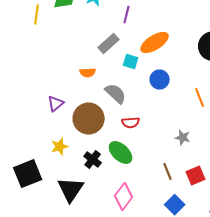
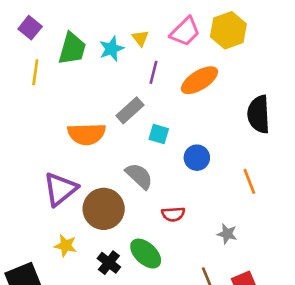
orange ellipse: (155, 43) -> (199, 80), moved
orange semicircle: (88, 73) -> (87, 134), moved, size x1.8
purple triangle: (56, 104) -> (60, 189), size x1.6
red semicircle: (131, 123) -> (173, 214), moved
yellow star: (60, 147) -> (66, 246), turned 30

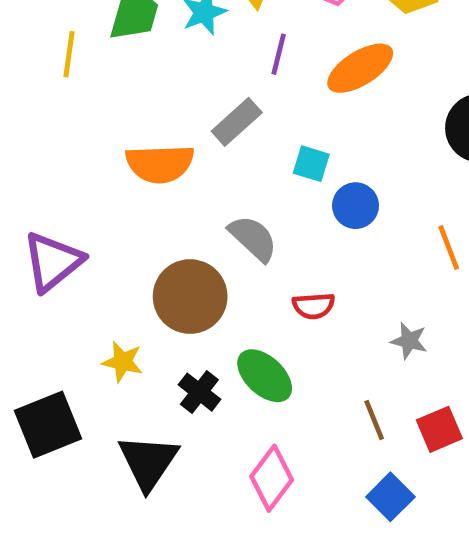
cyan square: (159, 134) -> (311, 164), moved
purple triangle: (60, 189) -> (53, 262), moved

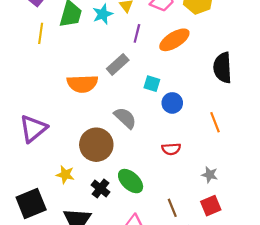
red semicircle: (314, 306) -> (171, 149), moved
gray star: (409, 341) -> (210, 175), moved
brown line: (374, 420) -> (172, 208), moved

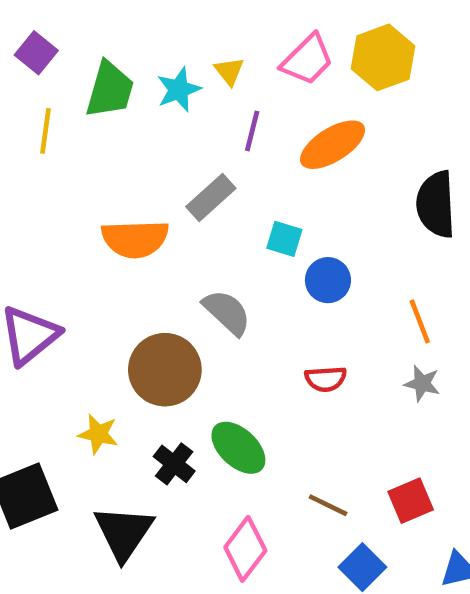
gray star: (210, 175) -> (422, 383), moved
brown line: (172, 208) -> (328, 505), turned -42

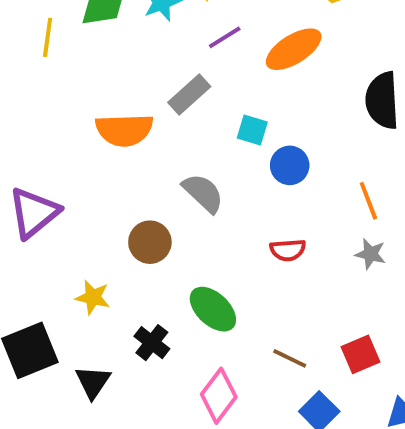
purple line: (252, 131) -> (225, 37), turned 44
brown circle: (165, 370) -> (150, 242), size x0.7
black cross: (174, 464) -> (152, 343), moved
black triangle: (124, 533) -> (93, 382), moved, size x0.7

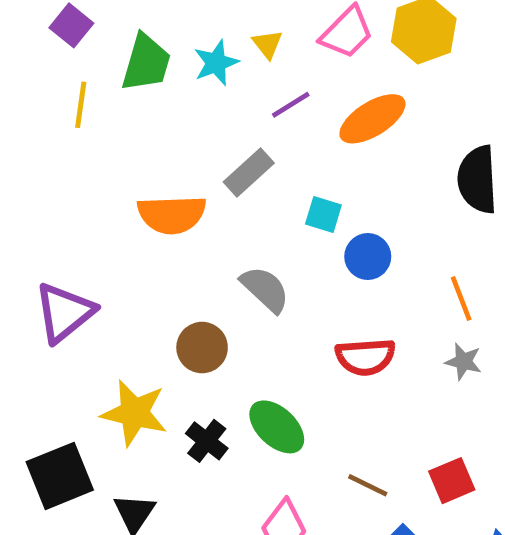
red semicircle: (288, 250) -> (365, 357), size x1.4
yellow star: (93, 297) -> (134, 413), size x1.6
black cross: (152, 343) -> (207, 441), moved

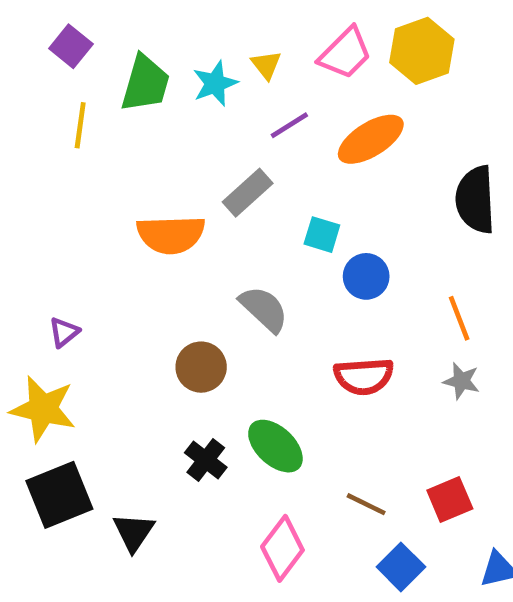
purple triangle: (64, 313) -> (64, 332), size x0.5
yellow star: (134, 413) -> (43, 409), moved

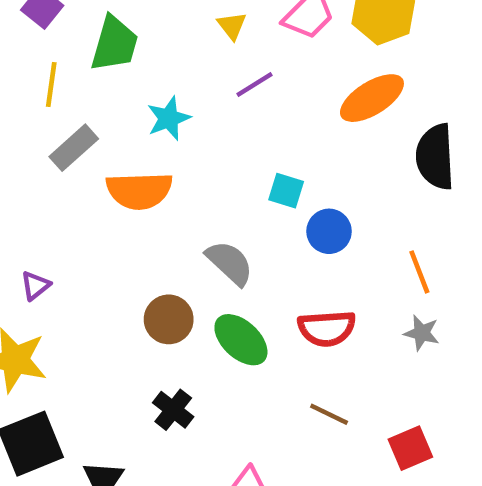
cyan star: (215, 83) -> (169, 118), moved
orange ellipse: (371, 139) -> (372, 98), moved
gray rectangle: (248, 193) -> (74, 148), moved
green ellipse: (275, 446) -> (241, 340), moved
brown line: (366, 504) -> (329, 414), moved

